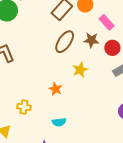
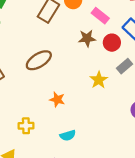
brown ellipse: (65, 42) -> (39, 60), moved, turned 35
yellow star: (80, 70) -> (99, 80), moved

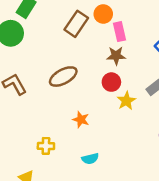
pink rectangle: (100, 16) -> (119, 32), moved, turned 36
red circle: (112, 43) -> (111, 82), moved

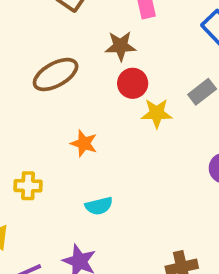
brown star: (116, 56) -> (121, 46), moved
yellow star: (126, 101) -> (157, 113), turned 30

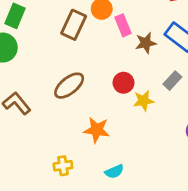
brown star: (121, 46) -> (146, 43), moved
orange star: (84, 143) -> (97, 130), size x1.4

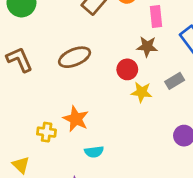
pink rectangle: (123, 25) -> (156, 16), moved
brown star: (146, 43) -> (147, 47), moved
orange star: (97, 130) -> (76, 119), moved

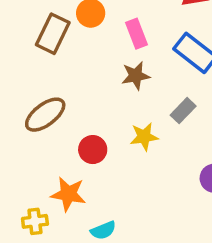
red circle: (127, 69) -> (93, 150), moved

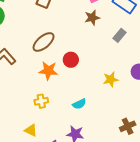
yellow star: (144, 137) -> (111, 79), moved
orange star: (68, 194) -> (48, 71), moved

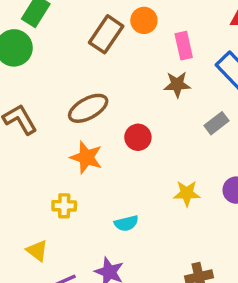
red circle: (71, 60) -> (138, 137), moved

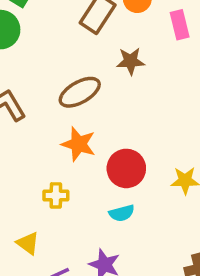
brown star: (177, 84) -> (131, 61), moved
red circle: (138, 137) -> (126, 168), moved, size x1.4

